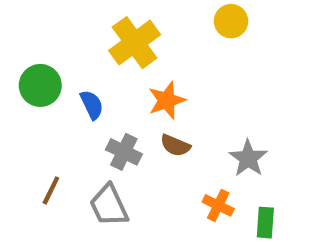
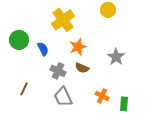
gray star: (248, 158) -> (116, 57), moved
gray trapezoid: (109, 205) -> (63, 97), moved

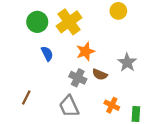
green circle: (19, 40) -> (37, 22), moved
brown semicircle: (82, 68) -> (100, 74), moved
gray cross: (58, 71) -> (78, 78), moved

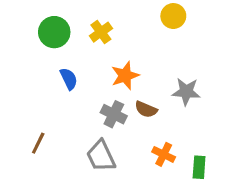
yellow cross: (69, 22) -> (101, 32), size x0.6
gray star: (127, 62) -> (186, 92), turned -30

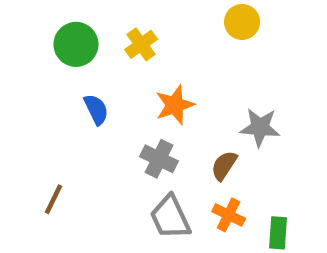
brown semicircle: (146, 109) -> (224, 166), moved, turned 100
gray trapezoid: (101, 156) -> (170, 217), moved

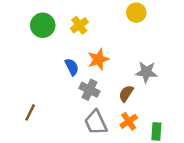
blue semicircle: (96, 109) -> (72, 67), moved
orange cross: (229, 215) -> (129, 121), turned 30

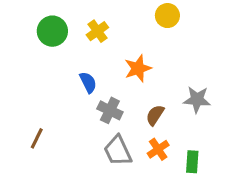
orange star: (98, 59) -> (138, 68), moved
gray star: (146, 72) -> (197, 100), moved

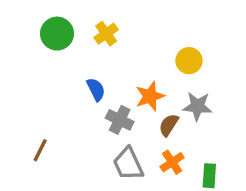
yellow circle: (167, 16) -> (189, 61), moved
orange star: (138, 68) -> (150, 96), moved
gray star: (197, 100) -> (197, 106), moved

